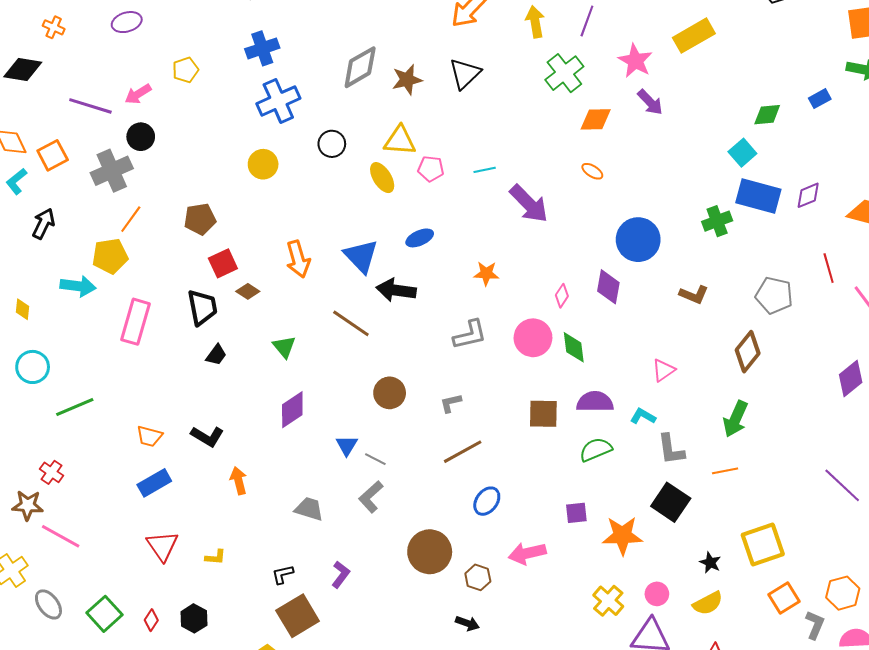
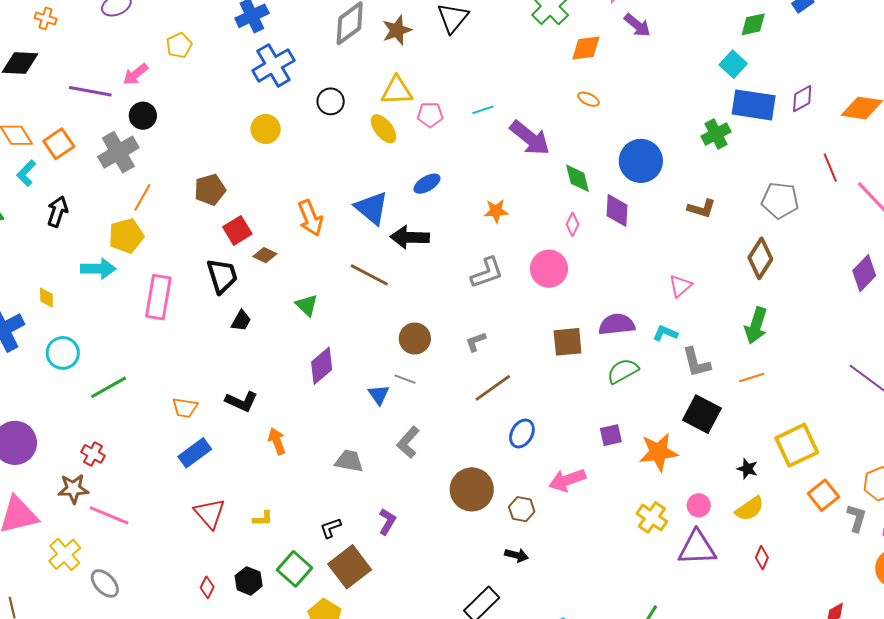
green diamond: (574, 347) -> (578, 178), moved
gray line: (375, 459) -> (405, 379), moved
green square: (104, 614) -> (295, 569), moved

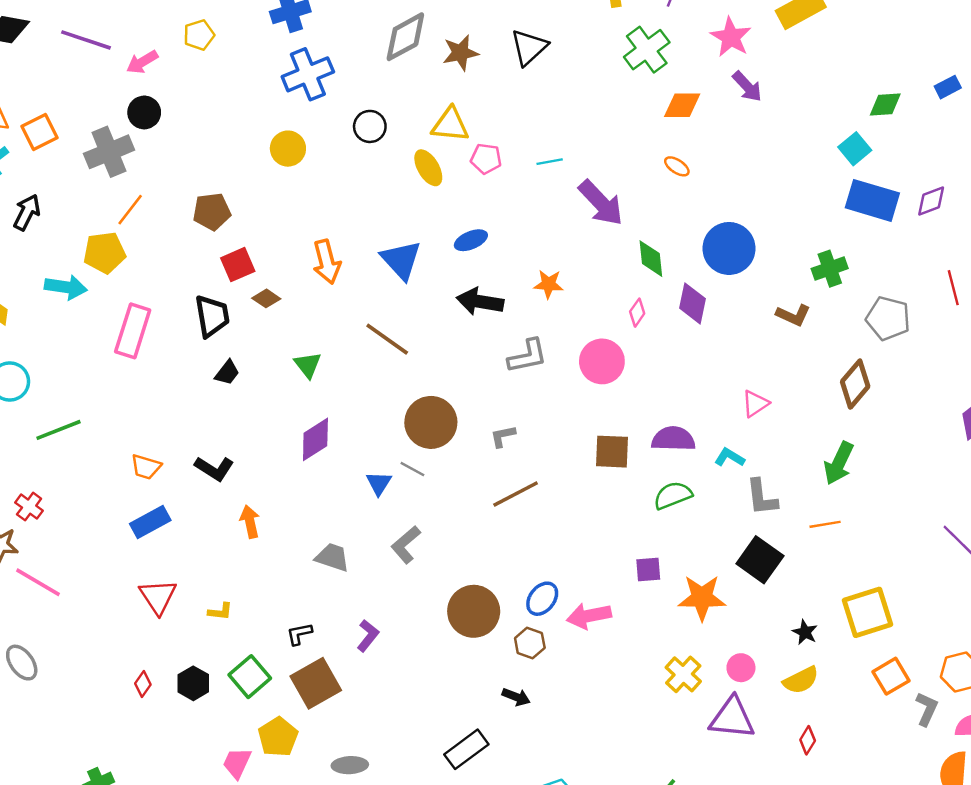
purple line: (90, 91) -> (86, 40), moved
green cross: (716, 134) -> (830, 269), moved
black arrow: (410, 237) -> (480, 302), moved
brown circle: (415, 339) -> (431, 422), size x1.4
blue ellipse: (522, 433) -> (542, 599), moved

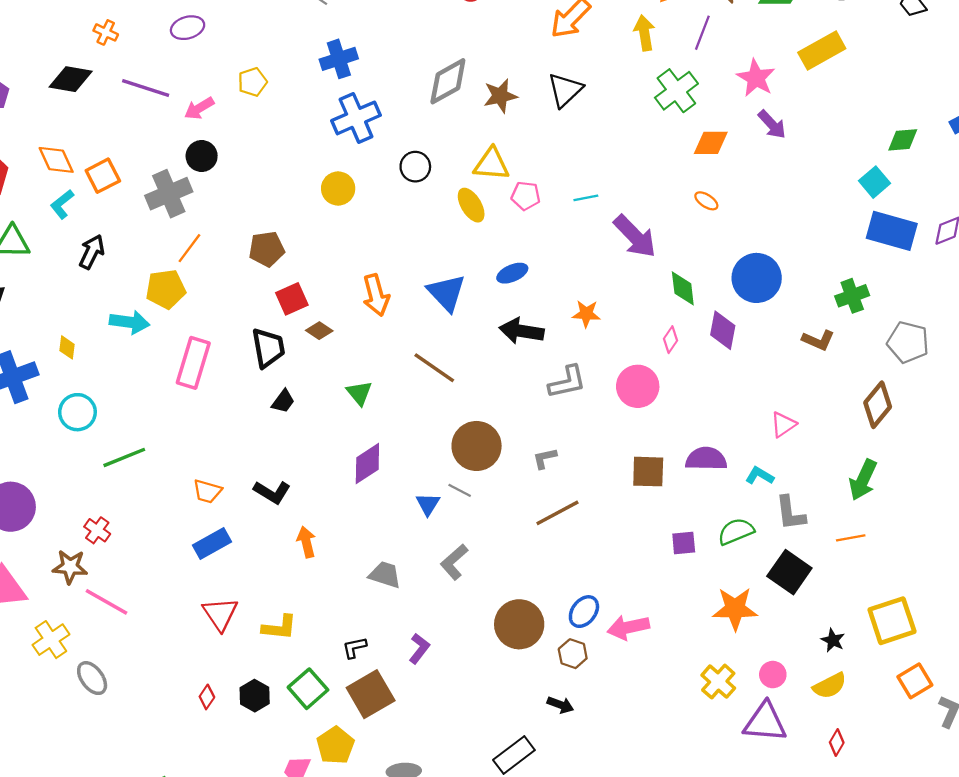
green semicircle: (673, 495) -> (736, 531), moved
purple square: (648, 570) -> (684, 543), moved
yellow L-shape: (220, 611) -> (279, 627), size x1.5

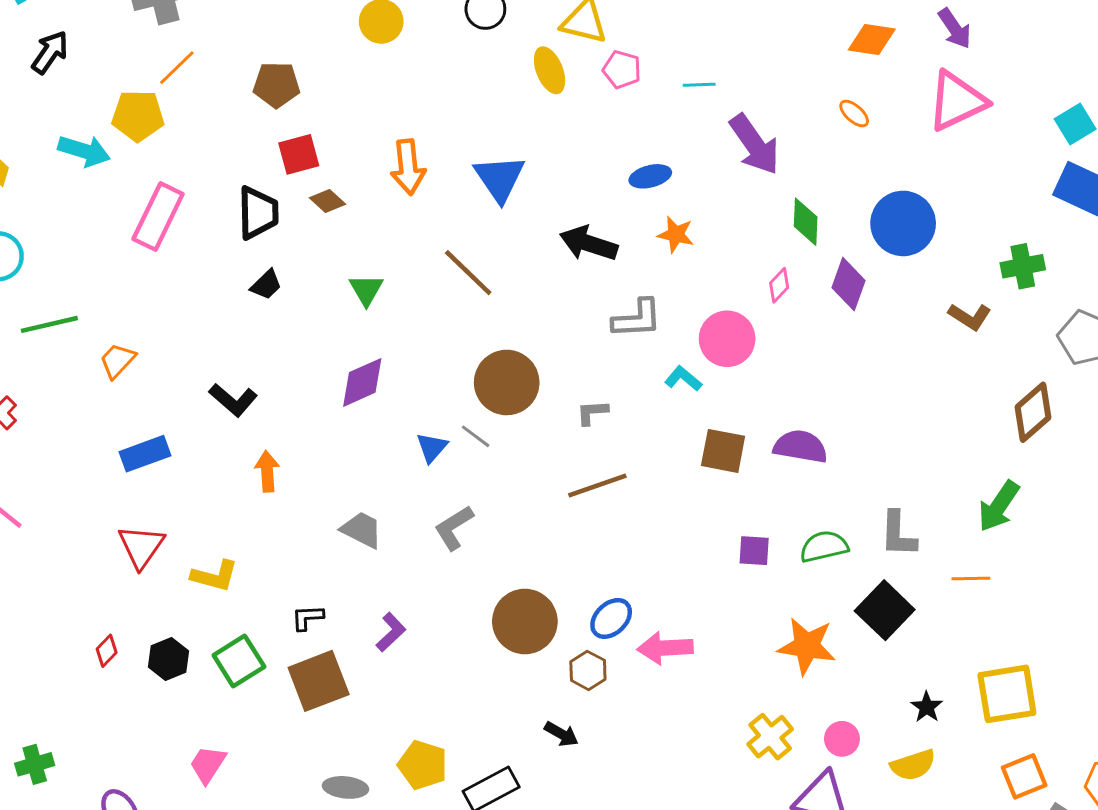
blue ellipse: (512, 273) -> (650, 176), moved
pink triangle: (783, 424) -> (957, 101), moved, size x1.8
cyan L-shape: (760, 476) -> (683, 379), moved
orange trapezoid: (207, 491) -> (117, 361), moved, turned 108
yellow pentagon: (335, 745) -> (423, 765), moved, turned -30

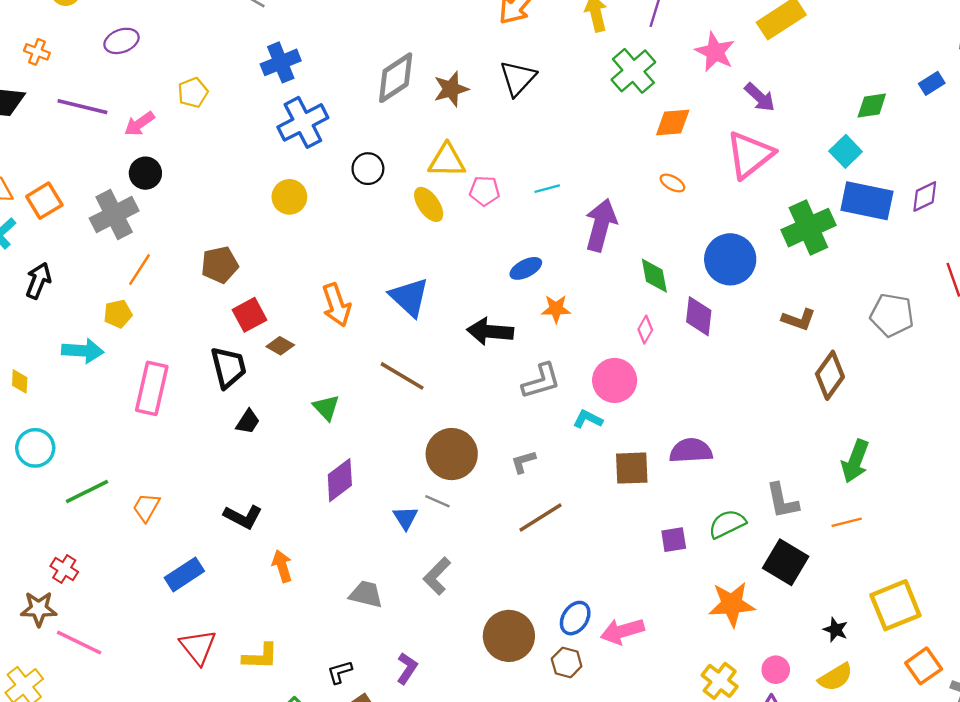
purple arrow: (955, 28) -> (760, 97), moved
yellow pentagon: (138, 116) -> (118, 314), size x0.7
purple arrow: (755, 145) -> (601, 225), turned -117
green cross: (1023, 266) -> (808, 228), moved, size x1.5
brown diamond: (1033, 412) -> (830, 375), moved

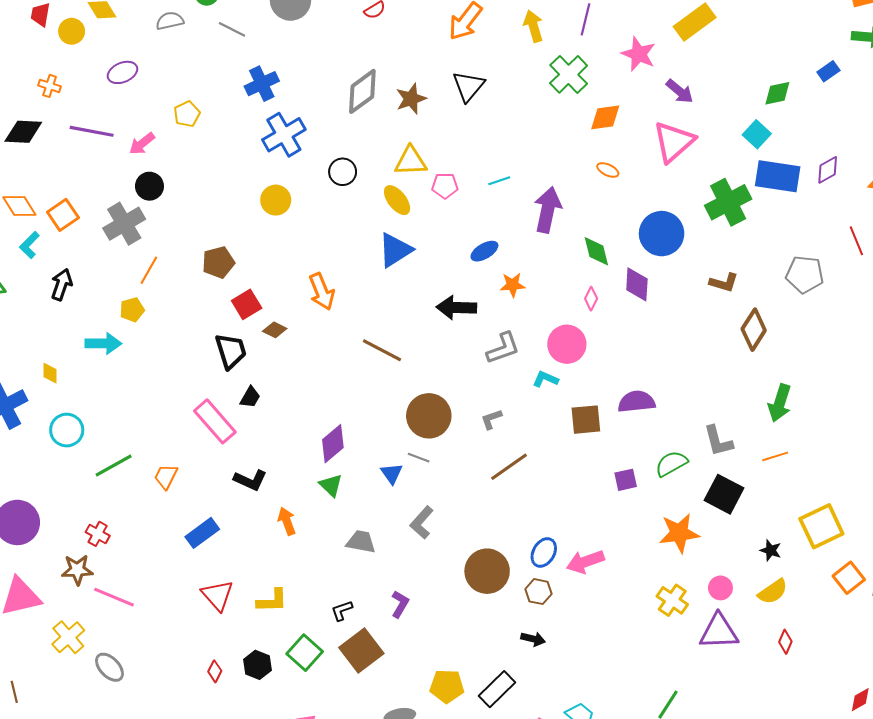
blue triangle: (409, 297) -> (395, 250), moved, turned 48
pink rectangle: (152, 388) -> (215, 421), moved, turned -51
green triangle: (326, 408) -> (331, 485), moved

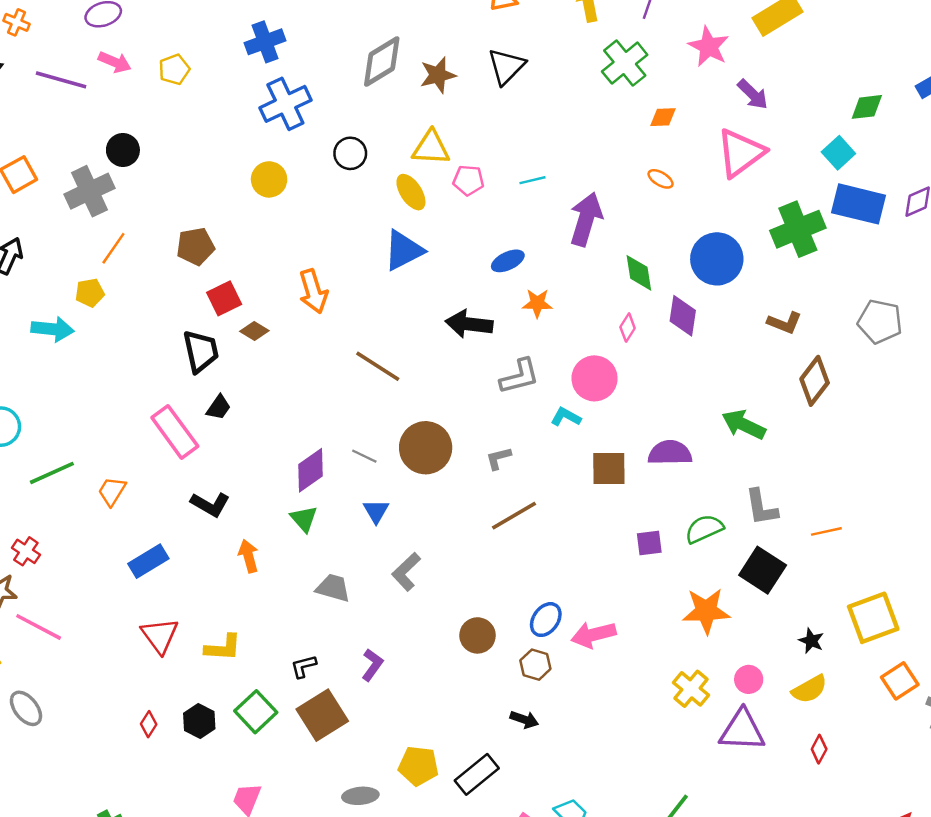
orange diamond: (605, 117) -> (663, 117), size x0.7
pink arrow: (142, 144) -> (115, 62), moved, turned -124
green arrow: (780, 403) -> (744, 425), moved, turned 93
gray line: (419, 458) -> (364, 456), moved
brown circle: (487, 571) -> (478, 635), size x0.7

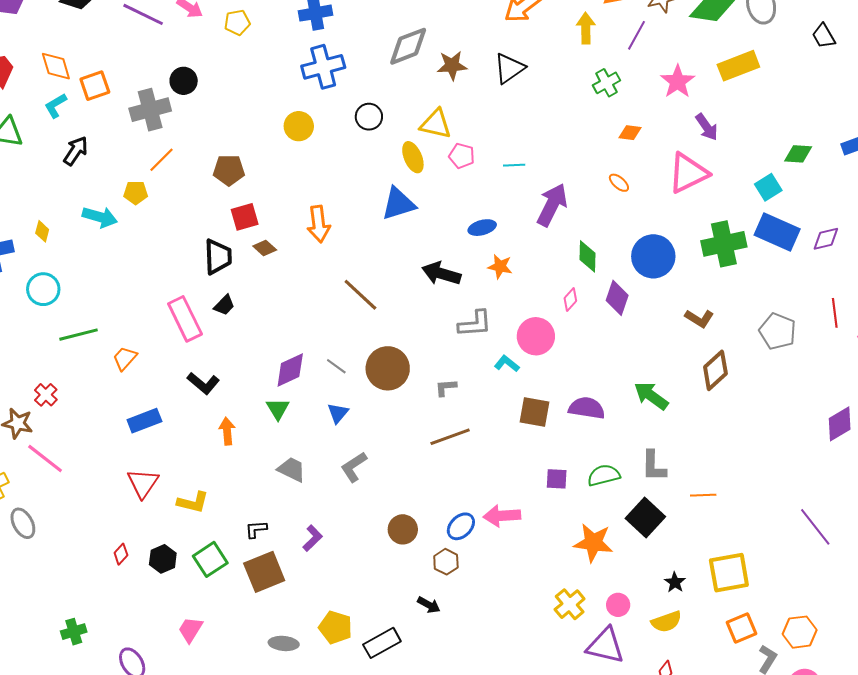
green cross: (625, 63) -> (607, 83), size x0.7
pink arrow: (593, 635) -> (502, 516), moved

